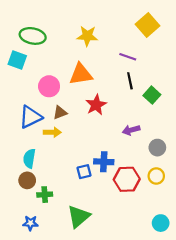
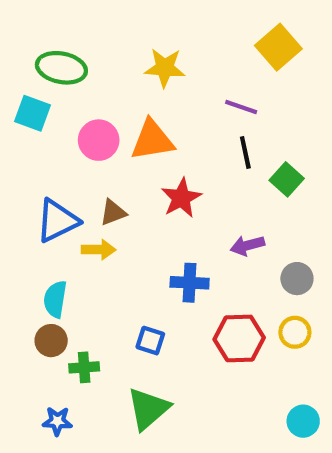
pink circle: (49, 86) -> (99, 140), moved
blue cross: (104, 162) -> (190, 283), moved
blue square: (84, 172) -> (150, 341), moved, turned 32

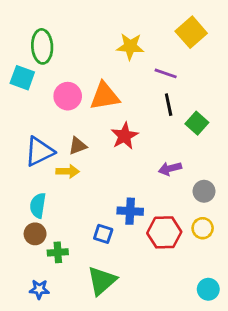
green ellipse: (61, 68) -> (42, 46), turned 76
yellow star: (165, 68) -> (130, 46), moved
blue cross: (190, 283) -> (130, 211), moved

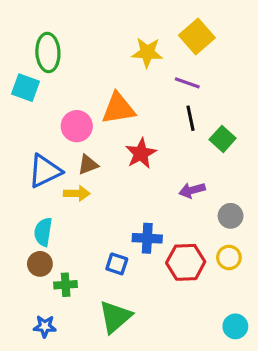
yellow square: (191, 32) -> (197, 36), moved
pink circle: (68, 96) -> (77, 126), moved

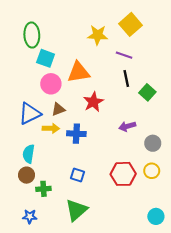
cyan square: (26, 88) -> (46, 58), moved
blue cross: (147, 238) -> (76, 134), moved

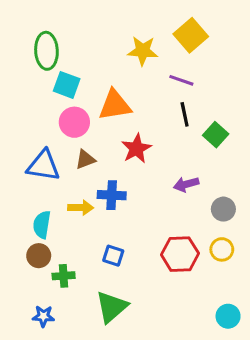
blue triangle: (30, 114) -> (43, 166), turned 35
yellow arrow: (51, 128) -> (81, 208), moved

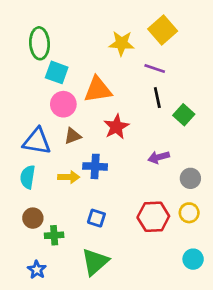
cyan semicircle: (42, 225) -> (28, 177), moved
blue star: (43, 316) -> (37, 270), turned 30
cyan circle: (228, 316) -> (193, 259), moved

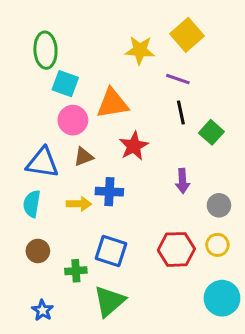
purple arrow: (159, 157) -> (182, 181), turned -78
blue square: (96, 218) -> (111, 251), size x1.5
green cross: (54, 235) -> (76, 271), moved
cyan circle: (193, 259) -> (222, 298), size x1.5

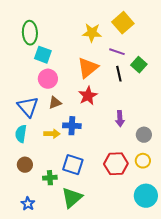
orange triangle: (112, 103) -> (88, 68), moved, turned -30
green square: (211, 132) -> (139, 65), moved
blue triangle: (42, 163) -> (28, 107), turned 40

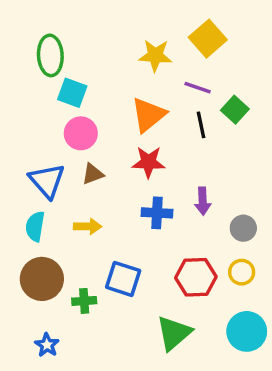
red star: (88, 96) -> (149, 162), turned 30
blue cross: (72, 126) -> (157, 213), moved
brown circle: (25, 165) -> (42, 279), size x1.6
green triangle: (72, 198) -> (174, 333), moved

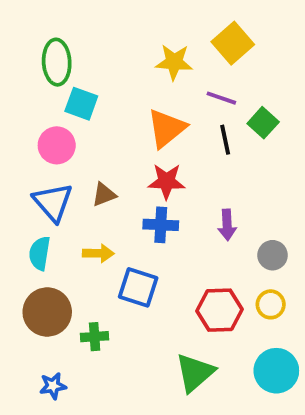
pink circle: (81, 133) -> (57, 145), moved
blue cross: (157, 213) -> (161, 225), moved
blue square: (123, 279) -> (138, 287), moved
blue star: (47, 345) -> (53, 386), turned 30

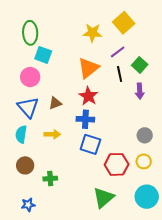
purple line: (221, 98) -> (118, 52), turned -56
red star: (166, 181) -> (88, 96), turned 30
purple arrow: (227, 225) -> (140, 91), moved
blue square: (138, 287) -> (90, 144), moved
brown circle: (47, 312) -> (25, 165), size x0.7

